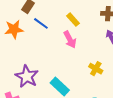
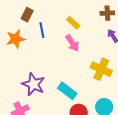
blue line: (41, 23) -> (42, 30), turned 49
yellow cross: (96, 69) -> (101, 69), size x1.5

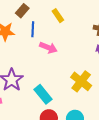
yellow rectangle: (73, 23) -> (58, 16), moved
pink arrow: (72, 43) -> (48, 48), moved, turned -48

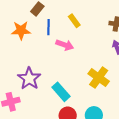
yellow rectangle: (58, 16) -> (74, 21), moved

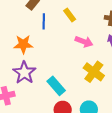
orange star: (21, 30) -> (23, 44), moved
pink arrow: (65, 45) -> (84, 42), moved

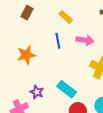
blue line: (44, 21) -> (58, 41), moved
purple star: (24, 73) -> (37, 92), moved, size x0.6

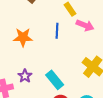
pink arrow: (85, 40) -> (85, 25), moved

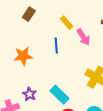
pink arrow: (85, 25) -> (83, 37), turned 42

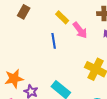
orange star: (23, 56) -> (14, 79), moved

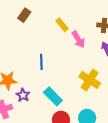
blue line: (54, 41) -> (41, 62), moved

